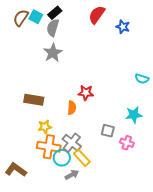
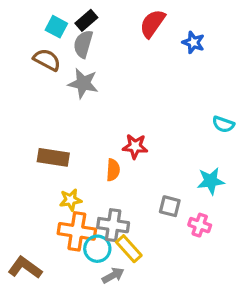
brown semicircle: (21, 18) -> (47, 60), moved, turned 84
gray star: (53, 53) -> (83, 83), turned -30
gray cross: (72, 143) -> (113, 225), turned -30

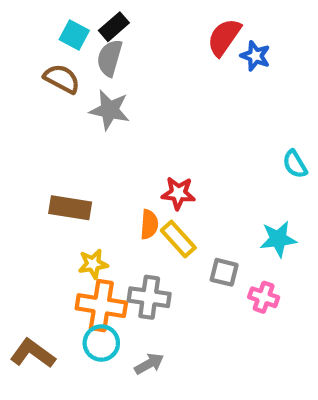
red semicircle: (152, 24) -> (224, 37), moved
cyan semicircle: (223, 124) -> (295, 164), turned 40
cyan circle: (97, 249) -> (101, 343), moved
yellow rectangle: (129, 249) -> (178, 239), moved

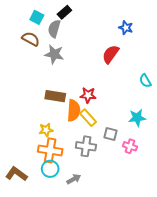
black rectangle: (114, 27) -> (64, 12), moved
red semicircle: (224, 37) -> (111, 54), moved
brown rectangle: (70, 208) -> (55, 96), moved
orange semicircle: (149, 224) -> (74, 111), size x1.5
gray cross: (149, 297) -> (86, 146), moved

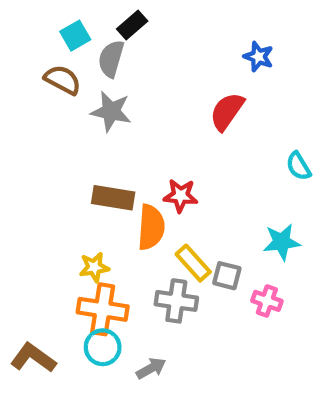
cyan square: (37, 17) -> (75, 36), turned 32
yellow rectangle: (88, 118) -> (193, 263), moved

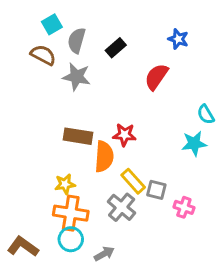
black rectangle: (132, 25) -> (116, 48), moved
cyan star: (282, 242) -> (194, 143), moved
gray cross: (176, 301) -> (122, 207), turned 32

